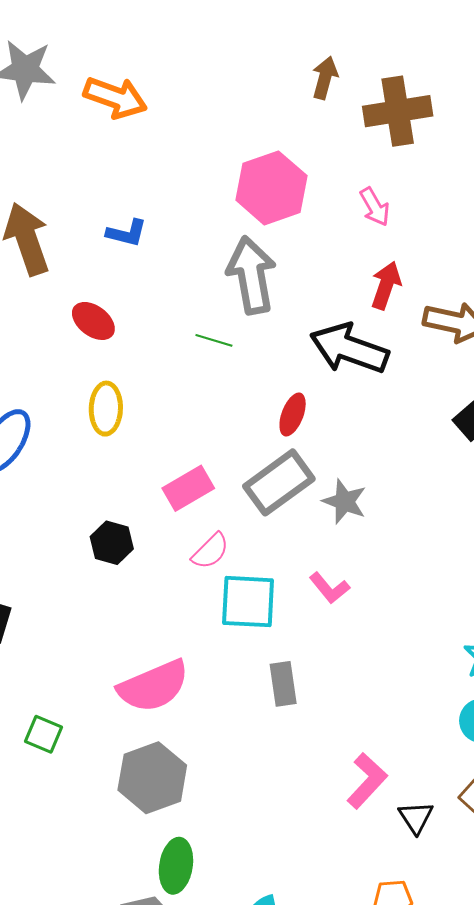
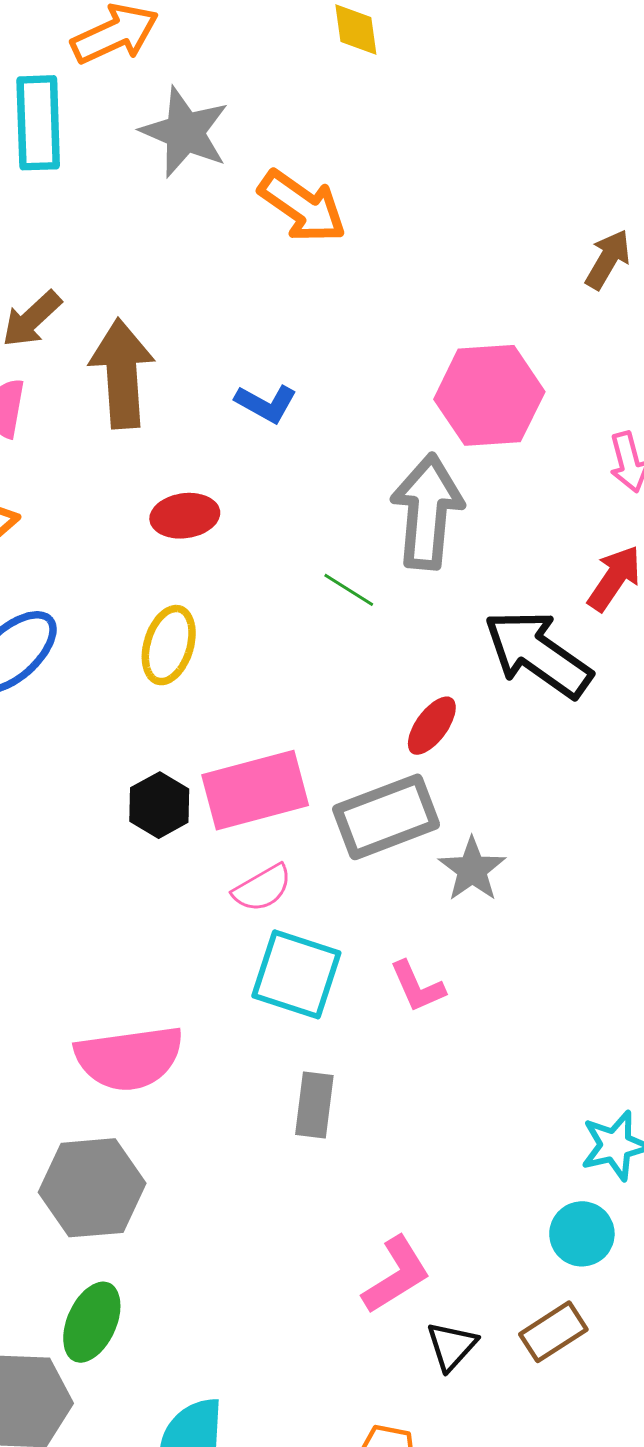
red ellipse: (93, 321) -> (185, 516), turned -60
pink rectangle: (188, 488) -> (255, 790), size x1.4
black hexagon: (112, 543) -> (159, 805), moved

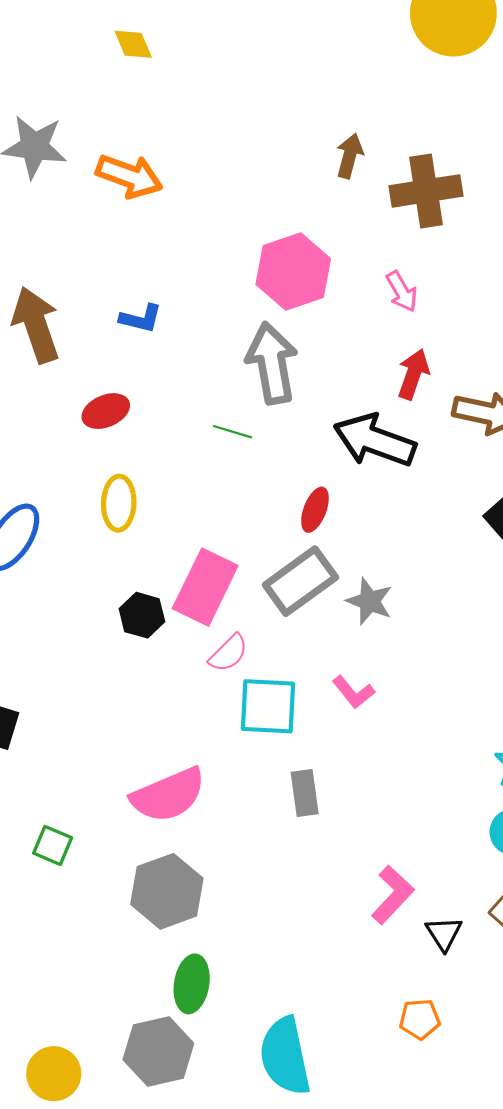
pink rectangle: (255, 790) -> (205, 587), turned -34

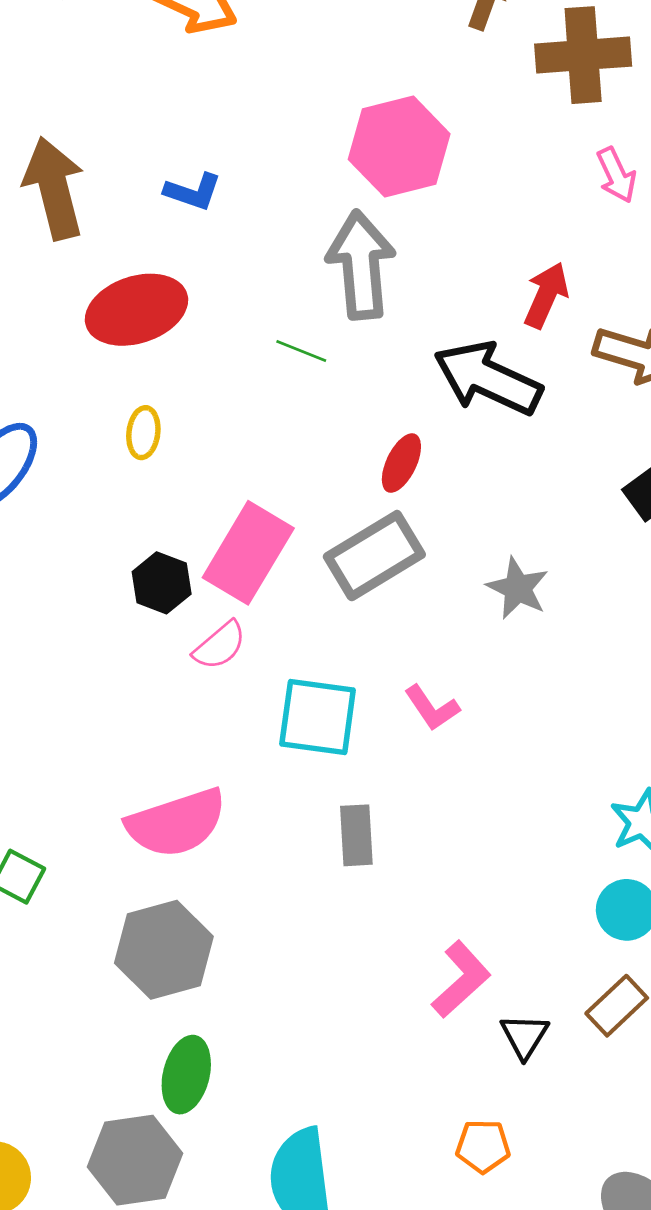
pink arrow: (402, 292) -> (616, 175), moved
red ellipse: (106, 411) -> (136, 310), size x1.6
yellow ellipse: (119, 503) -> (143, 433), size x0.7
gray star: (369, 601) -> (518, 588), moved
pink semicircle: (228, 653) -> (220, 645), moved

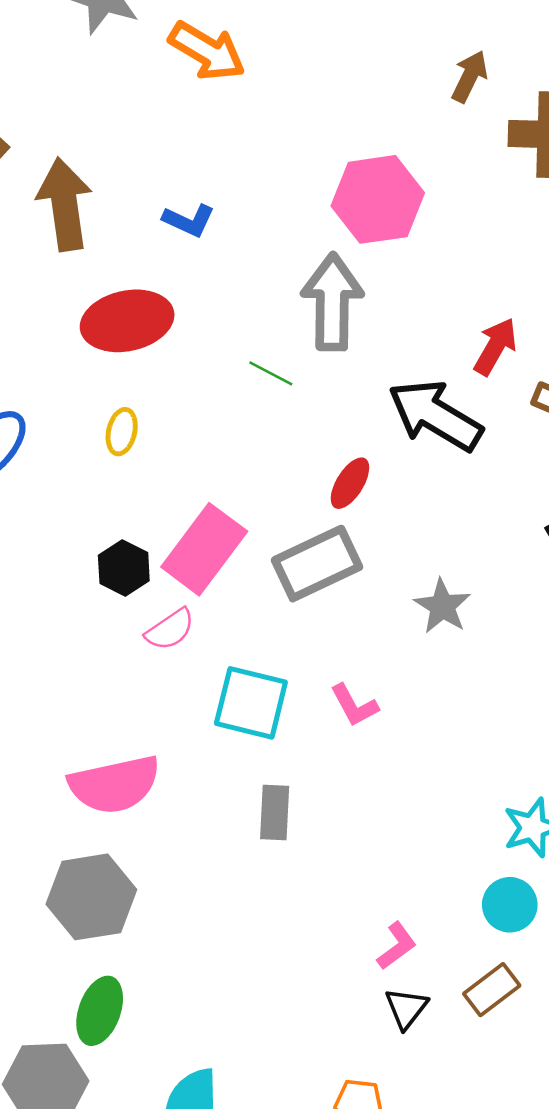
pink L-shape: (461, 979) -> (397, 946), moved, size x0.7

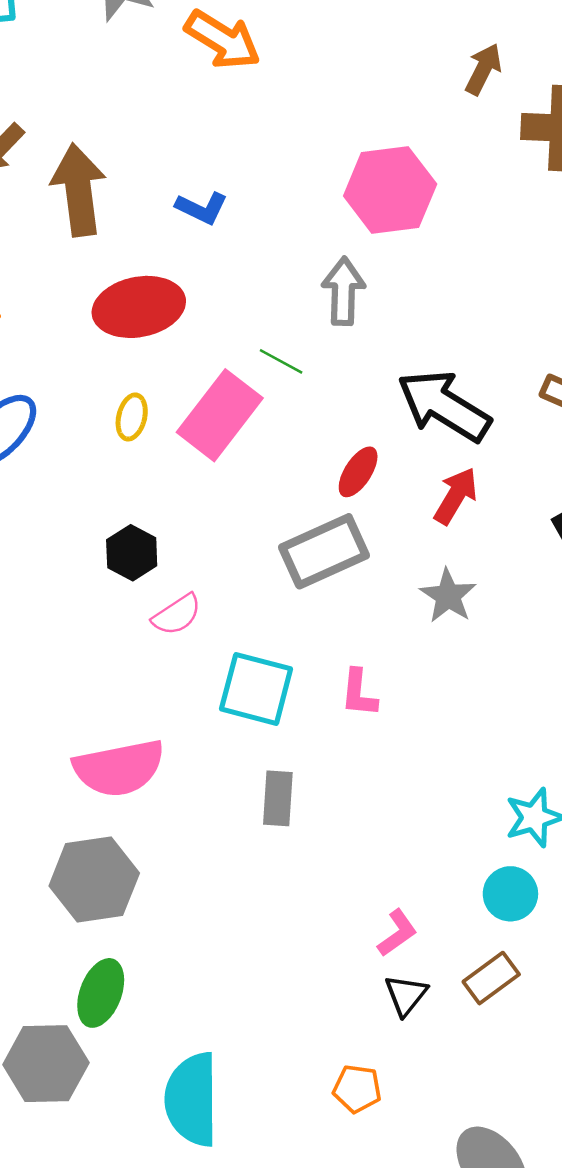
gray arrow: (332, 302) -> (343, 291), size x0.7
red arrow: (495, 346) -> (456, 496), moved
pink rectangle: (204, 549) -> (220, 415), moved
pink L-shape: (354, 705) -> (359, 693), turned 33

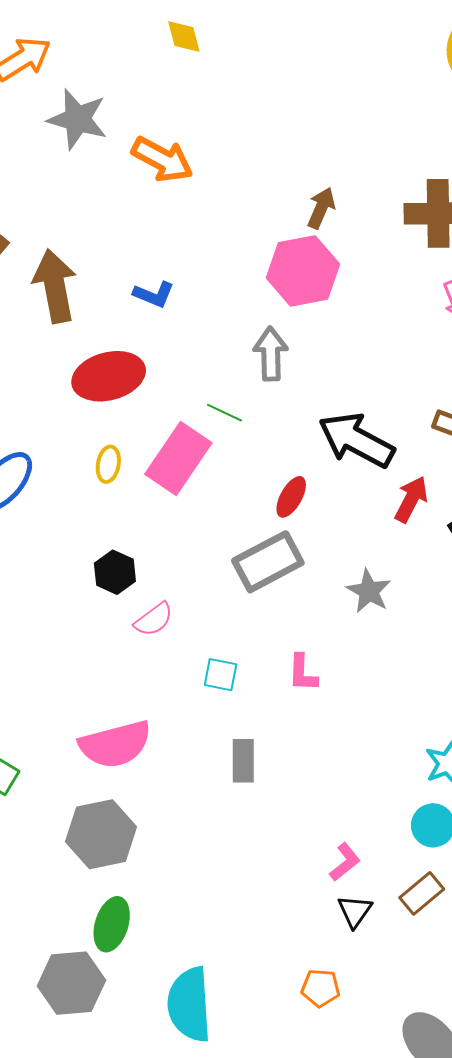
brown arrow: (483, 69) -> (321, 208), moved
red arrow: (456, 496) -> (411, 499), moved
cyan square: (256, 689) -> (221, 675), size x0.6

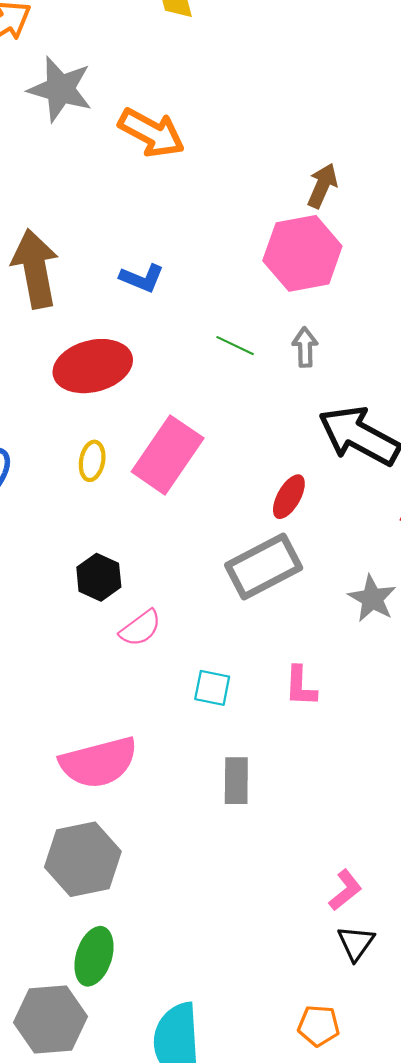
gray arrow: (271, 354) -> (305, 347), moved, size x0.7
green line: (224, 413) -> (235, 346), moved

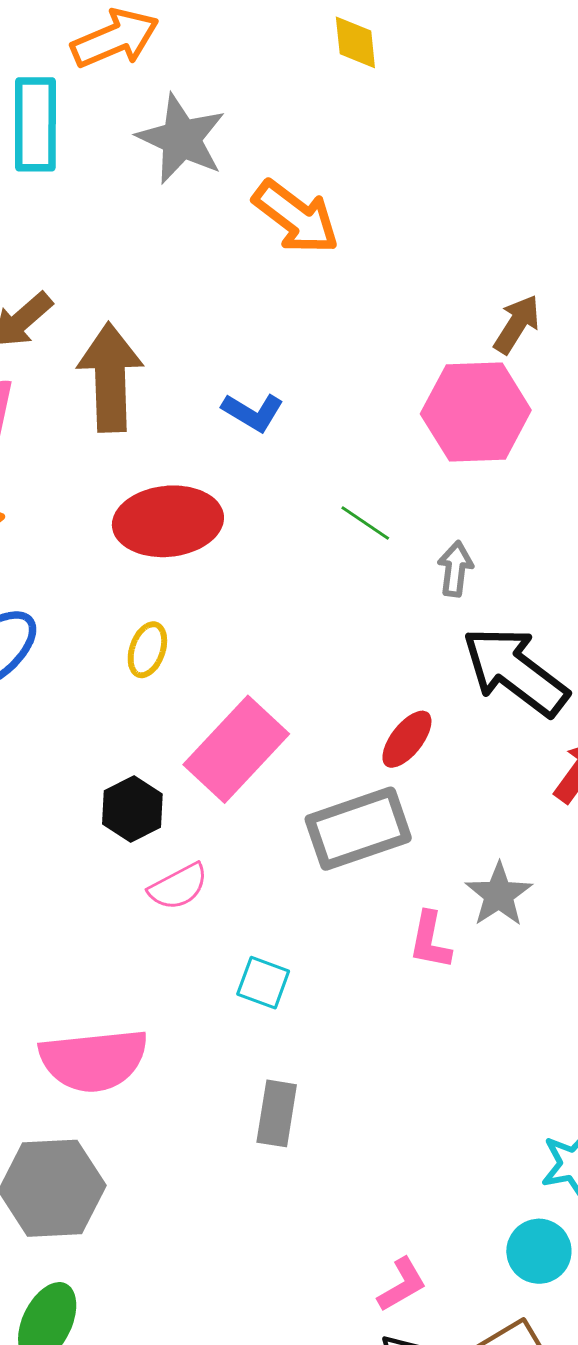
gray arrow: (305, 347) -> (455, 569), moved
pink rectangle: (168, 455) -> (236, 749), moved
pink L-shape: (301, 686) -> (430, 940), moved

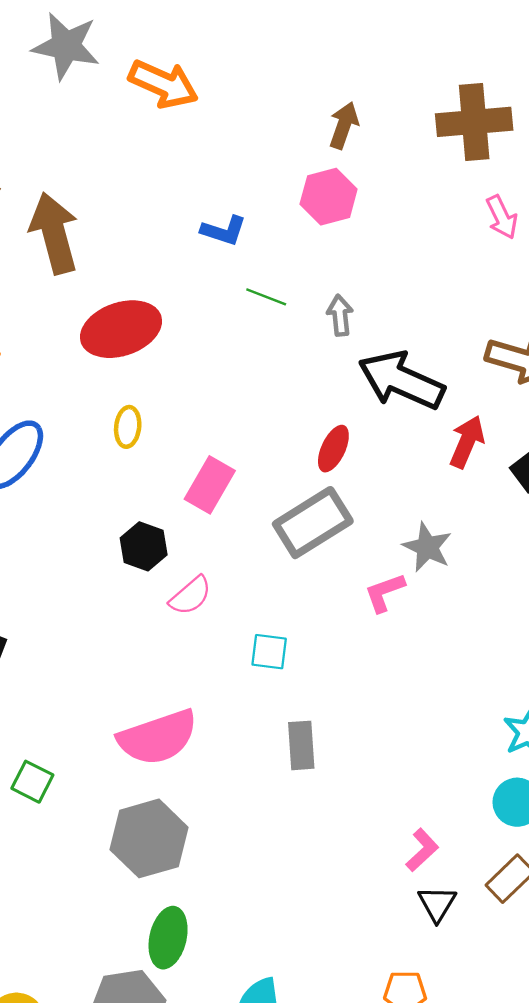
blue L-shape: (253, 412) -> (224, 231), moved
pink hexagon: (476, 412) -> (329, 197), size x0.7
pink rectangle: (236, 749) -> (210, 485), size x0.7
pink L-shape: (430, 940) -> (385, 592), turned 72

